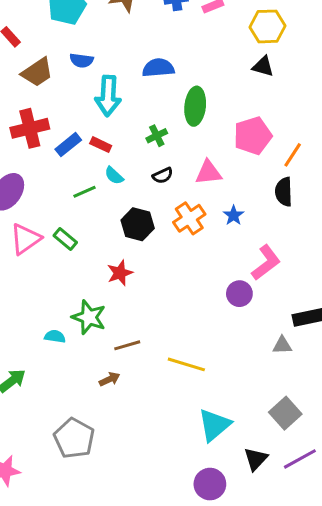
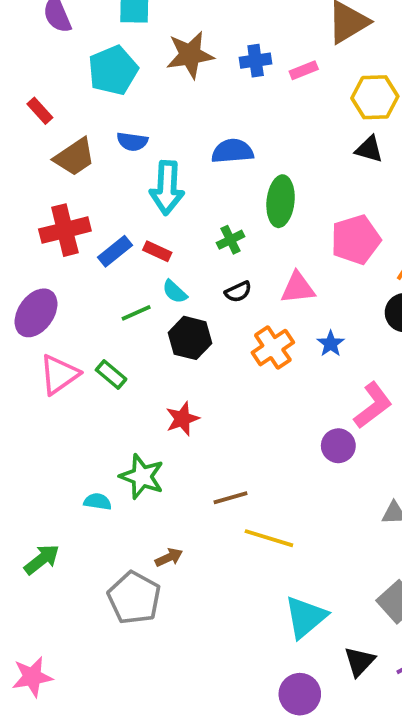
black hexagon: (138, 224) -> (190, 338), moved
brown line: (127, 345) -> (230, 498), moved
gray pentagon: (74, 438) -> (134, 598), moved

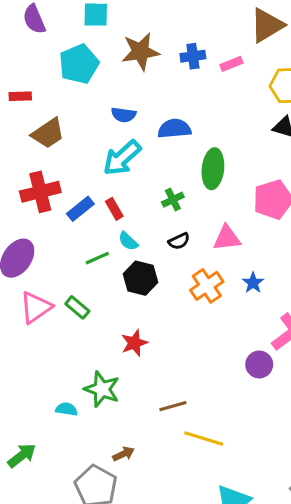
red rectangle: (40, 111) -> (20, 96), turned -50
blue semicircle: (132, 142) -> (124, 115), moved
cyan arrow: (167, 188) -> (122, 158), turned 45
red rectangle: (157, 251) -> (114, 209), turned 35

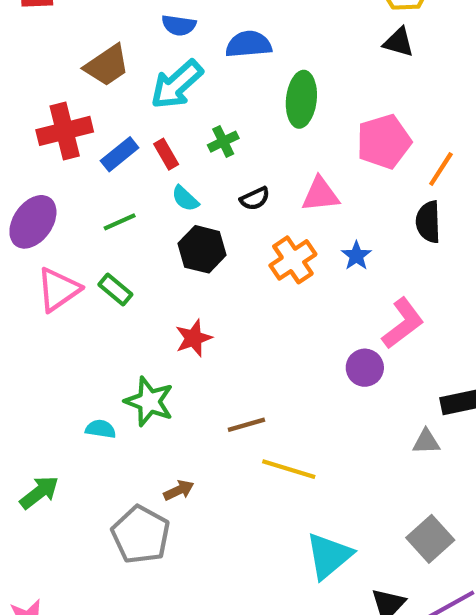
brown trapezoid: (48, 133) -> (107, 65), moved
green cross: (173, 200) -> (223, 142), moved
green line: (97, 258) -> (120, 222), moved

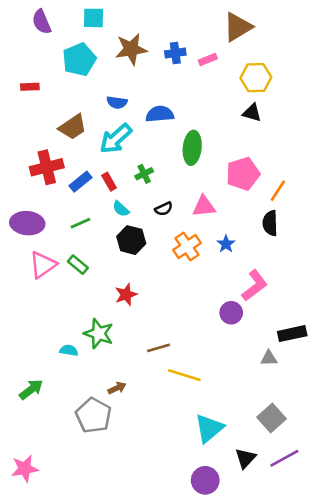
purple ellipse: (33, 222) -> (27, 223), turned 60

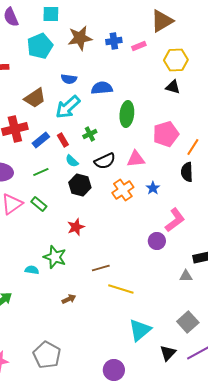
black semicircle: (164, 209) -> (105, 161), size x1.5
gray pentagon: (94, 415) -> (47, 355), moved
purple circle: (205, 480) -> (114, 370), moved

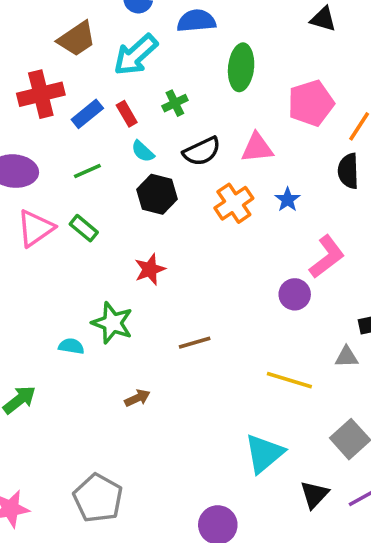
yellow line: (121, 289) -> (289, 380), moved

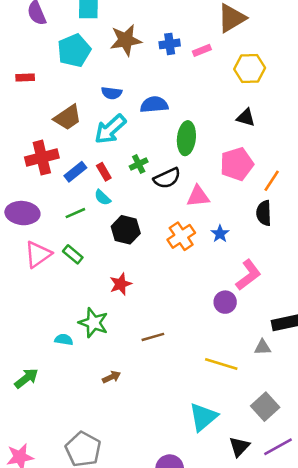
black triangle: (323, 19) -> (246, 118), moved
cyan semicircle: (143, 151) -> (103, 198), moved
black semicircle: (202, 151) -> (167, 178), moved

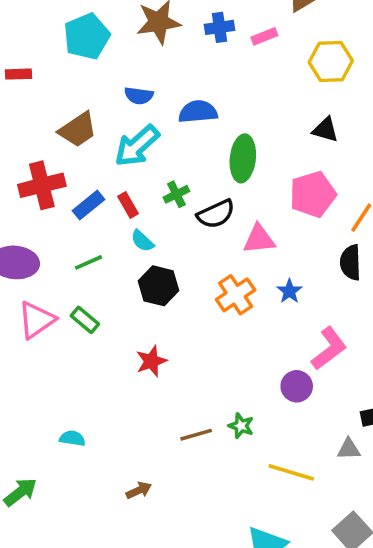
cyan semicircle: (103, 198) -> (142, 241), moved
green star: (93, 323) -> (241, 426), moved, size x0.6

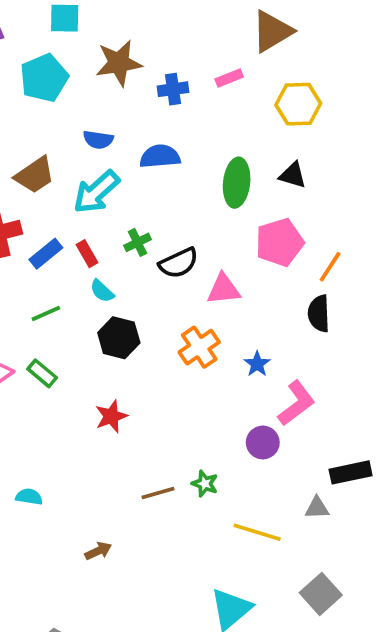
blue cross: (219, 27) -> (173, 89), moved
green ellipse: (243, 158) -> (237, 183), moved
blue star: (289, 291) -> (257, 364), moved

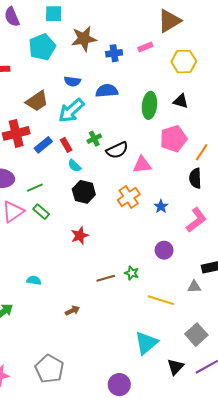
green line: (46, 313) -> (35, 188), moved
pink L-shape: (296, 403) -> (196, 220), moved

